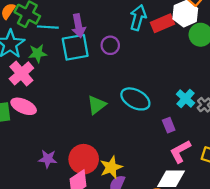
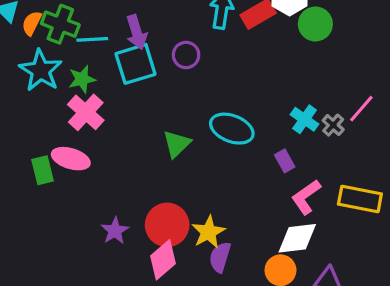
pink cross: (21, 73) -> (86, 112), moved
purple star: (48, 159) -> (115, 231), turned -30

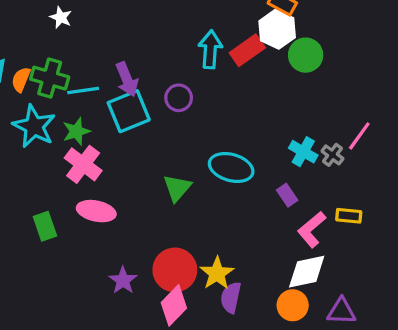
pink ellipse: (71, 159) -> (96, 211), moved
yellow rectangle: (360, 199) -> (349, 216), moved, size x0.6

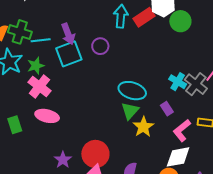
gray cross: (332, 155) -> (196, 84), size x1.6
green triangle: (177, 188) -> (130, 111), moved
yellow star: (217, 273) -> (143, 127), moved

